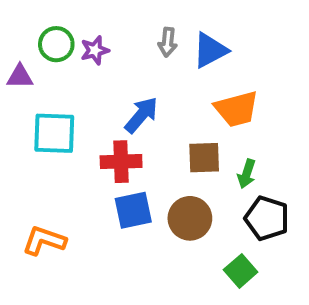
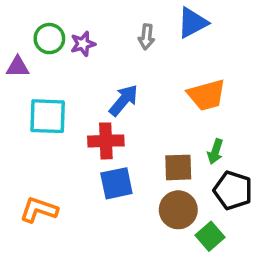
blue triangle: (210, 50) -> (192, 23), moved
brown square: (204, 158) -> (178, 167), moved
brown circle: (190, 218) -> (178, 210), moved

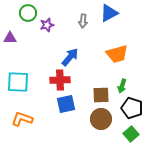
green circle: (49, 39) -> (28, 13), moved
cyan square: (48, 116) -> (18, 82), moved
green square: (210, 236) -> (131, 134), moved

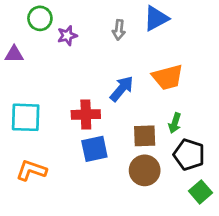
blue arrow: (70, 57) -> (122, 89), moved
green square: (131, 134) -> (201, 192), moved

